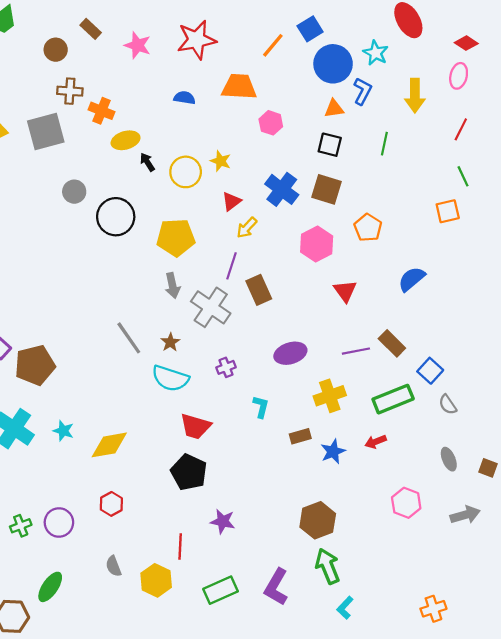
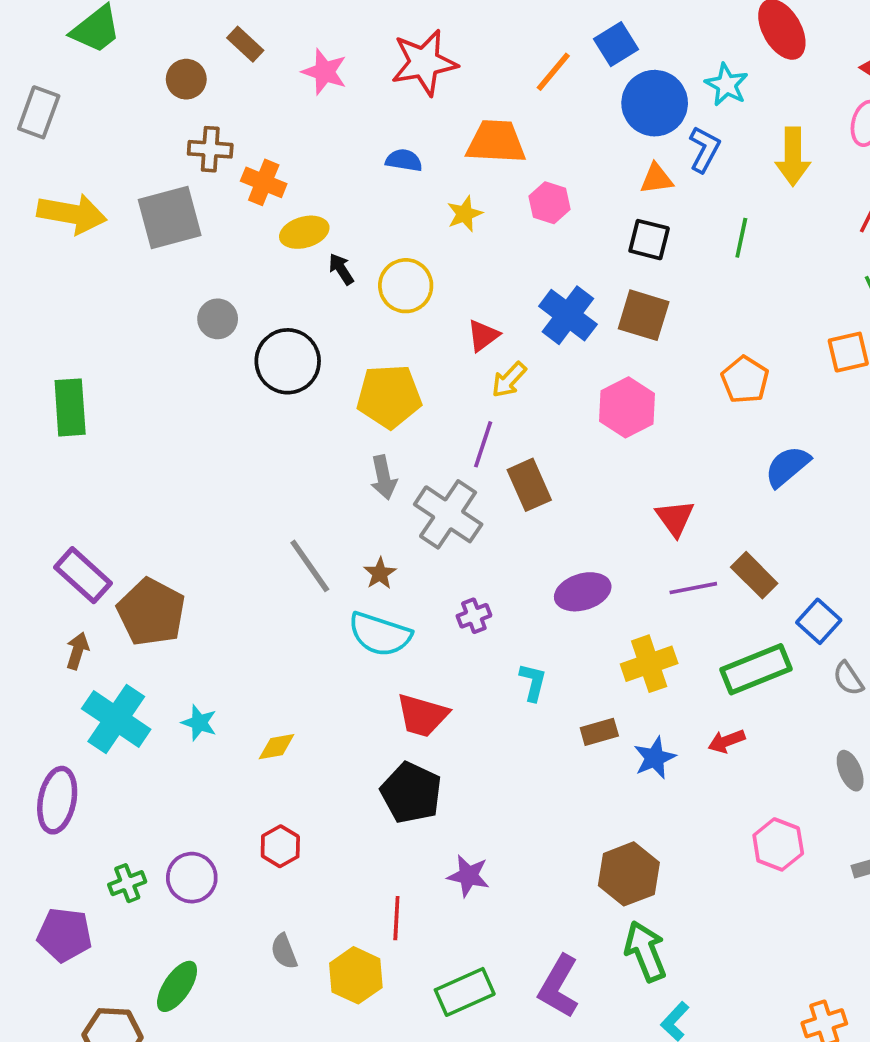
yellow star: (221, 161) -> (465, 214), moved, turned 30
orange pentagon: (368, 228) -> (745, 380), moved
red triangle: (345, 291) -> (675, 518), moved
brown pentagon: (35, 365) -> (151, 612), turned -30
yellow diamond: (109, 445) -> (277, 747), size x0.6

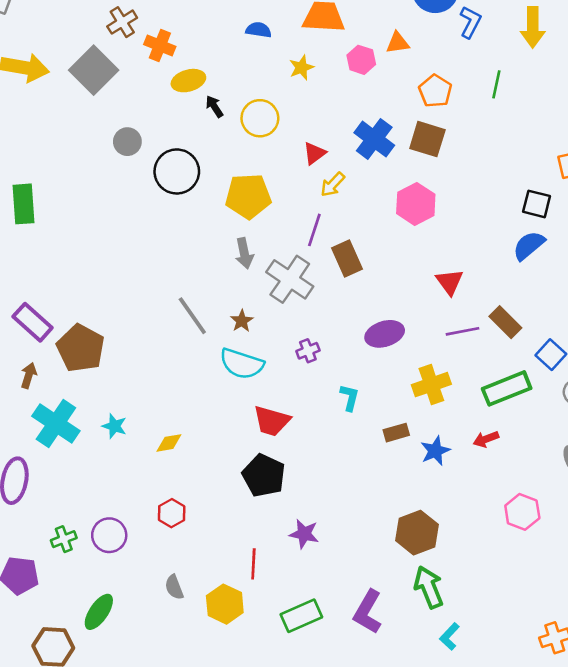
brown cross: (210, 149) -> (122, 22), turned -36
orange triangle: (656, 179) -> (398, 43), moved
gray square: (170, 217) -> (94, 70), turned -30
black square: (649, 240) -> (537, 204), moved
orange pentagon: (745, 380) -> (435, 91), moved

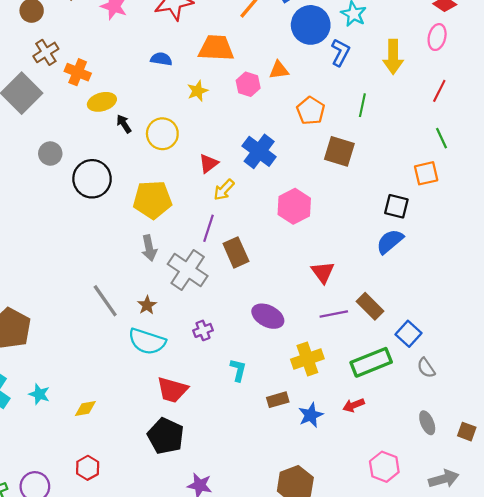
brown square: (427, 139) -> (339, 151), moved
purple ellipse: (385, 334) -> (268, 316), turned 44

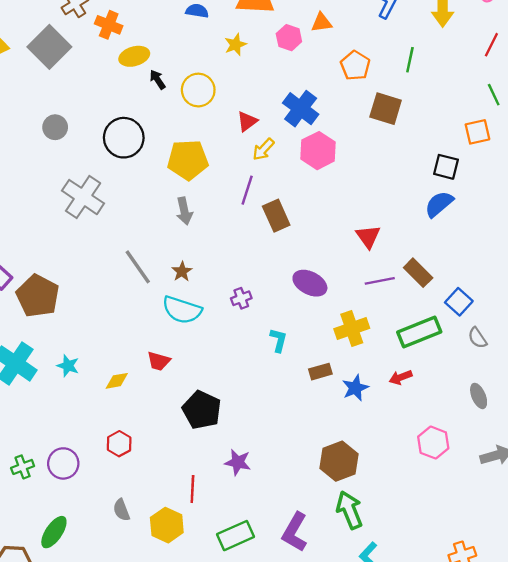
gray circle: (50, 154) -> (55, 127), moved
pink hexagon: (294, 206) -> (318, 151), moved
gray cross: (188, 270) -> (83, 197), moved
red trapezoid: (172, 390) -> (159, 361), moved, size x0.7

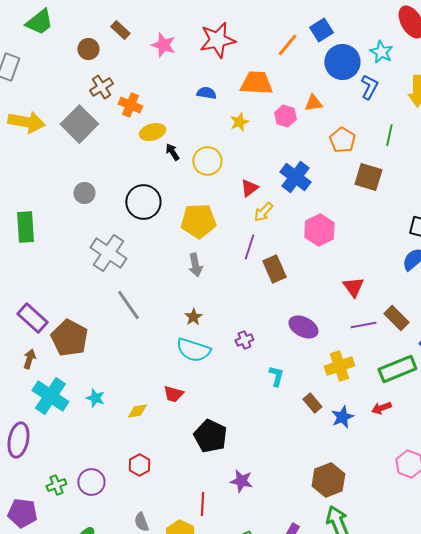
pink hexagon: (318, 151) -> (319, 230), moved
gray line: (138, 267) -> (128, 305), moved
brown rectangle: (320, 372) -> (312, 403), turned 66

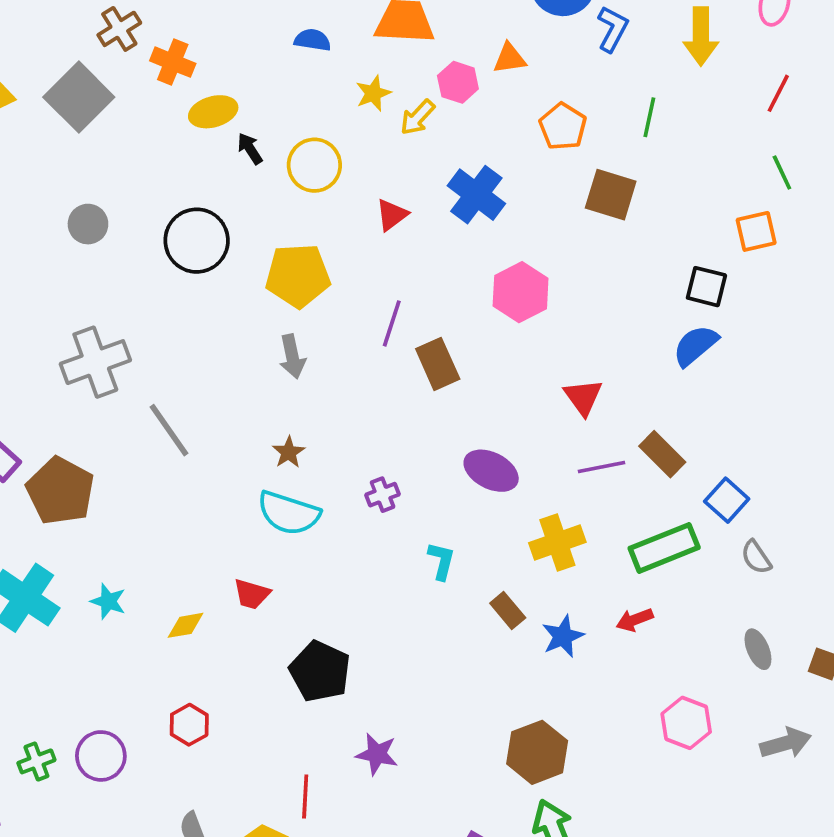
yellow arrow: (263, 212) -> (417, 117), moved
gray cross: (108, 253) -> (95, 362), moved, turned 36

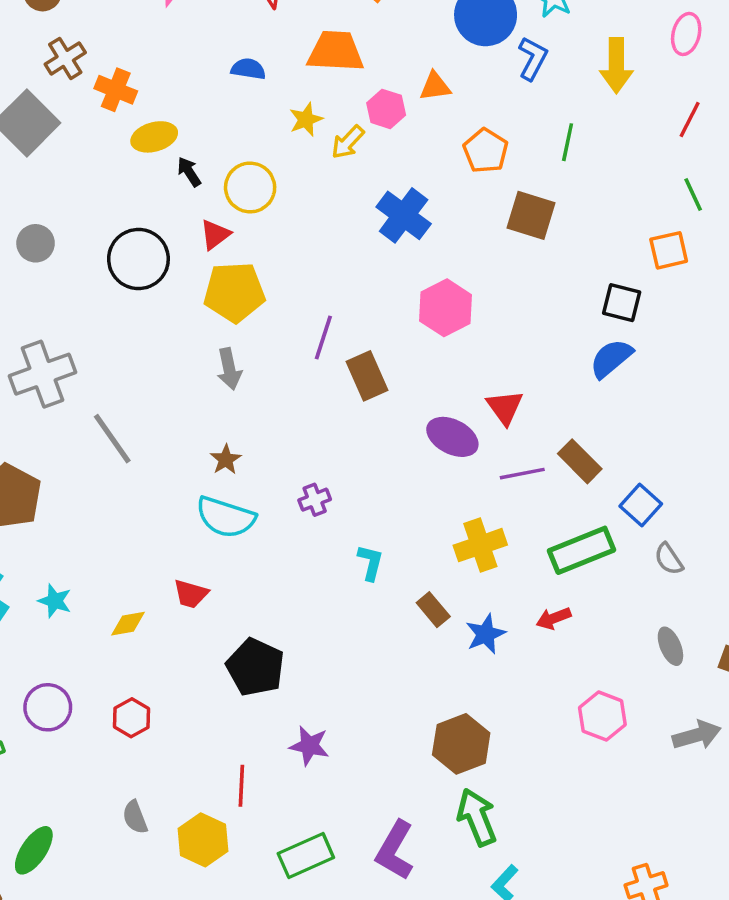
red triangle: (392, 215) -> (215, 235), moved
purple ellipse: (491, 471) -> (452, 437), moved
purple circle: (101, 756) -> (48, 707), moved

